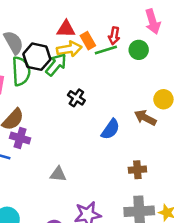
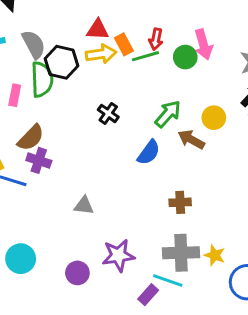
pink arrow: (153, 22) -> (203, 44), moved
green arrow: (56, 65) -> (168, 114), moved

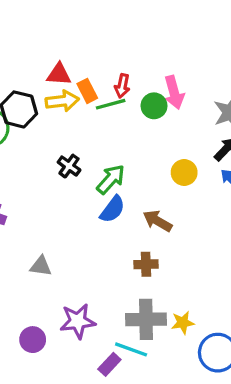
green arrow: (168, 114) -> (111, 179), moved
brown arrow: (191, 139) -> (158, 221), moved
yellow star: (215, 255) -> (183, 323), turned -30

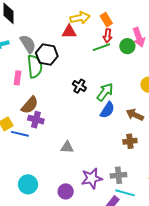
orange rectangle: (87, 91) -> (106, 20), moved
yellow arrow: (62, 101) -> (80, 18), moved
gray cross: (146, 319) -> (119, 175), moved, size x0.7

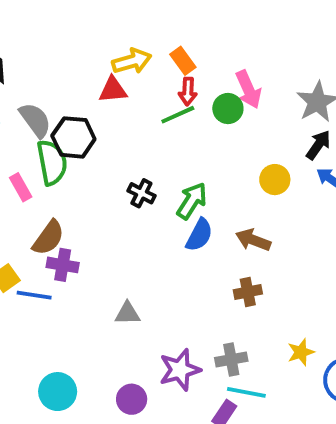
pink rectangle: (18, 78) -> (21, 187), turned -32

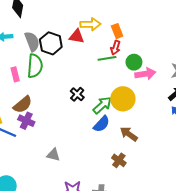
pink arrow: (248, 89) -> (145, 74), moved, turned -90
black hexagon: (73, 137) -> (51, 43), moved
yellow circle: (275, 180) -> (123, 99), moved, size x1.5
brown cross: (248, 292) -> (119, 160), turned 32

